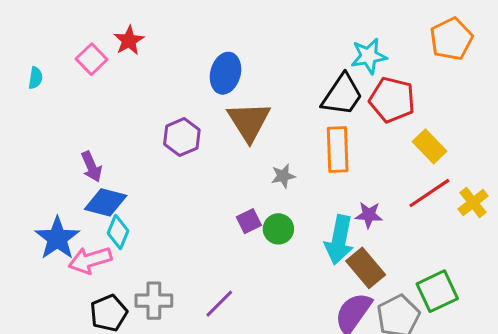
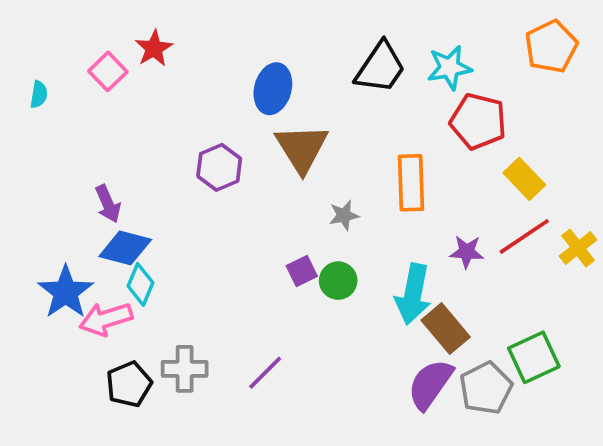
black trapezoid: (342, 95) -> (380, 68), moved
purple star: (369, 215) -> (467, 252), moved

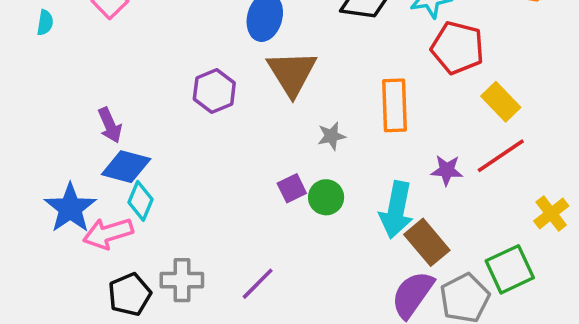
yellow cross: (578, 248) -> (551, 213), moved

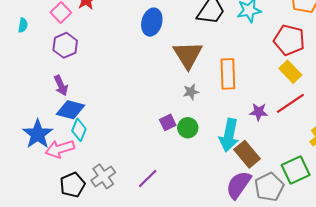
red pentagon: (458, 48) -> (289, 40), moved
brown triangle: (292, 73) -> (188, 55), moved
purple hexagon: (214, 91) -> (65, 45), moved
gray cross: (182, 280) -> (103, 176), turned -35

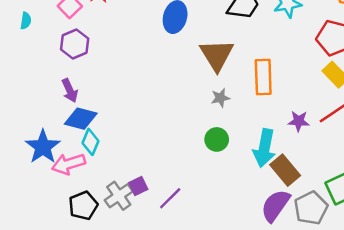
purple square: (168, 122) -> (138, 186), moved

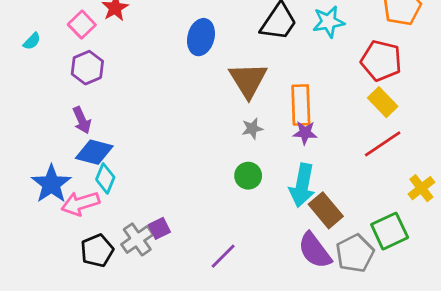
cyan semicircle: (26, 21) -> (32, 41), turned 35
purple star: (299, 121) -> (305, 133), moved
purple line: (170, 198) -> (223, 256), moved
purple semicircle: (275, 206) -> (315, 251), turned -72

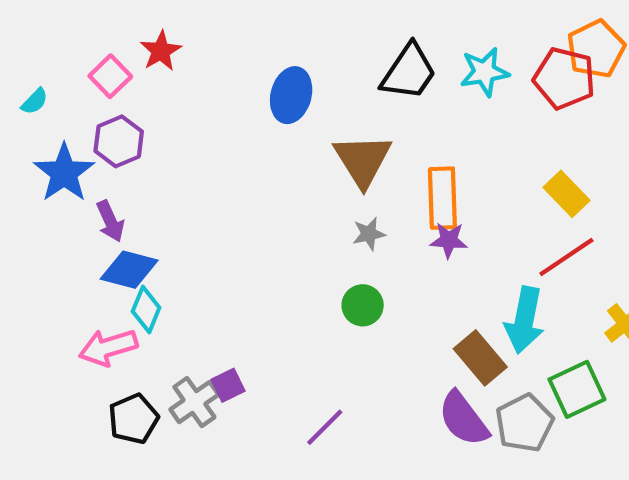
red pentagon: (381, 61) -> (564, 78), moved
blue star: (51, 184) -> (64, 173), moved
cyan arrow: (302, 185) -> (524, 320), moved

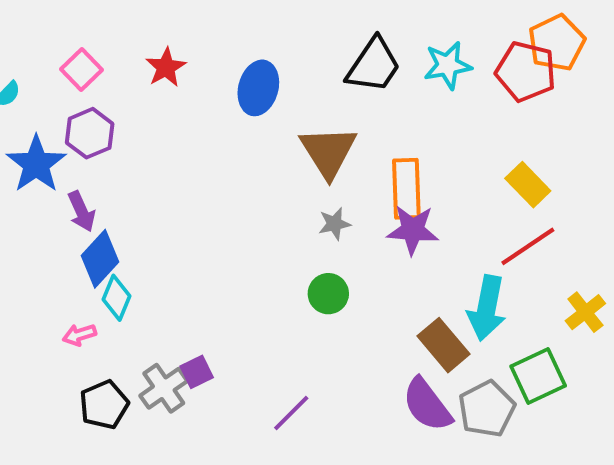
red star: (161, 51) -> (166, 67), moved
purple star: (449, 240) -> (413, 230), size x1.4
blue diamond: (129, 270) -> (100, 259), turned -62
pink arrow: (108, 347) -> (79, 335), size x0.6

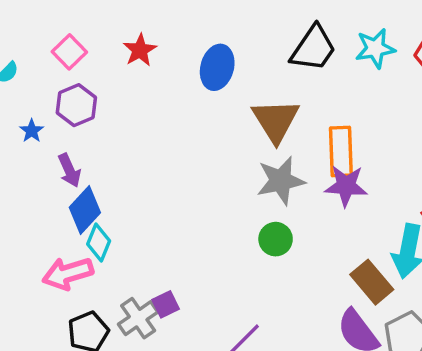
blue star: (36, 164) -> (32, 131), size x0.5
gray star: (334, 224) -> (281, 181), size x1.8
pink arrow: (79, 335) -> (68, 273), size x1.8

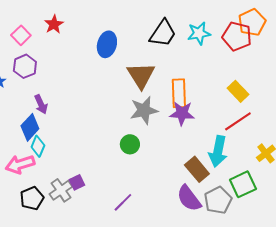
red star: (140, 50) -> (54, 24), moved
purple arrow: (69, 170) -> (41, 104), moved
green circle: (276, 239) -> (130, 144), moved

